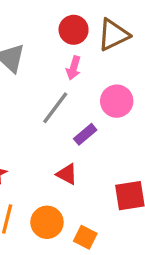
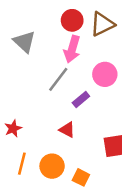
pink arrow: (74, 68) -> (72, 49), size x1.5

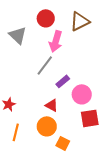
red circle: (72, 20) -> (46, 18), moved
pink circle: (105, 74) -> (82, 94), moved
orange circle: (52, 166) -> (47, 126), moved

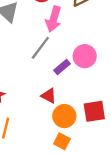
pink circle: (82, 94) -> (85, 56), moved
orange circle: (47, 126) -> (64, 116), moved

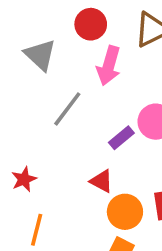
gray line: (40, 48) -> (67, 109), moved

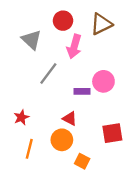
purple rectangle: (121, 138) -> (82, 91), turned 40
orange circle: (125, 212) -> (62, 140), moved

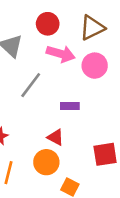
pink arrow: (74, 46) -> (61, 54), turned -90
pink circle: (103, 81) -> (95, 66), moved

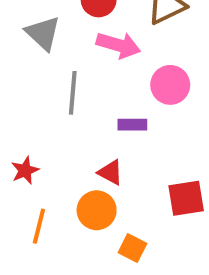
pink circle: (95, 66) -> (170, 85), moved
gray line: (31, 85) -> (73, 93), turned -32

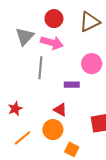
gray triangle: (43, 33) -> (25, 36), turned 30
pink arrow: (118, 45) -> (52, 43), moved
orange line: (39, 226) -> (23, 138), turned 36

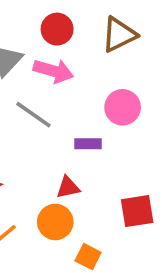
gray line: (40, 68) -> (33, 115), turned -60
red triangle: (60, 110) -> (68, 187), turned -40

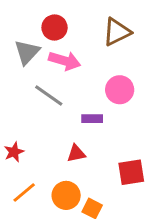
red circle: (57, 29) -> (55, 28), moved
orange circle: (55, 222) -> (66, 195), moved

